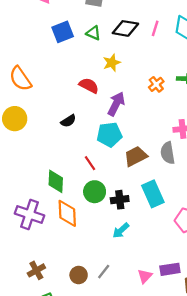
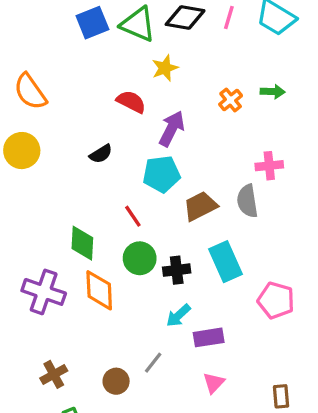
green triangle: (93, 33) -> (138, 24), size x1.6
purple rectangle: (170, 269) -> (209, 337), moved
gray line: (104, 272) -> (153, 363), moved

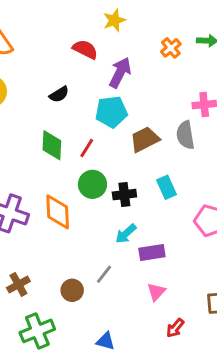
red line: (133, 216) -> (87, 148), turned 66
green diamond: (82, 243) -> (52, 145), moved
cyan rectangle: (225, 262) -> (166, 187), size x0.7

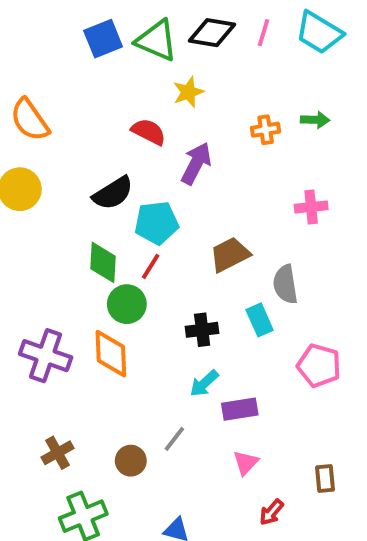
orange cross: (171, 48) -> (266, 130), turned 30
black semicircle: (59, 94) -> (113, 193), size x1.5
cyan pentagon: (111, 112) -> (157, 223), moved
gray semicircle: (185, 135) -> (285, 284), moved
green circle: (92, 184) -> (127, 304), moved

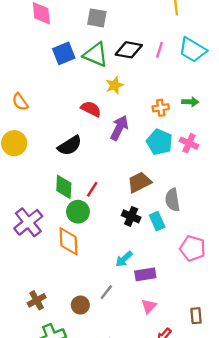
orange semicircle: (30, 120) -> (20, 102), size x0.7
pink cross: (311, 207) -> (189, 143), moved, turned 30
cyan pentagon: (157, 223) -> (159, 142), moved, turned 30
black cross: (202, 330) -> (131, 216), moved, turned 30
purple cross: (46, 356) -> (28, 222), moved, turned 32

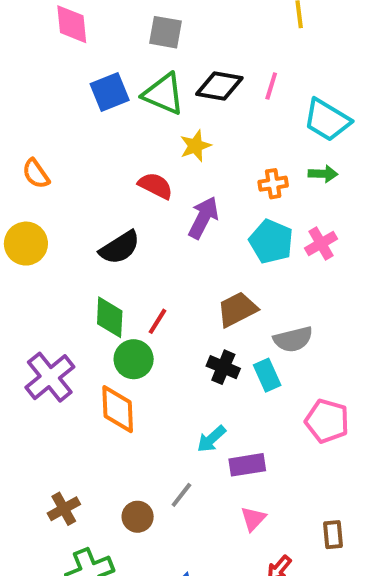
cyan trapezoid: (193, 50) -> (327, 120), moved
pink cross: (189, 143) -> (321, 244), turned 36
gray semicircle: (172, 200) -> (293, 339), turned -95

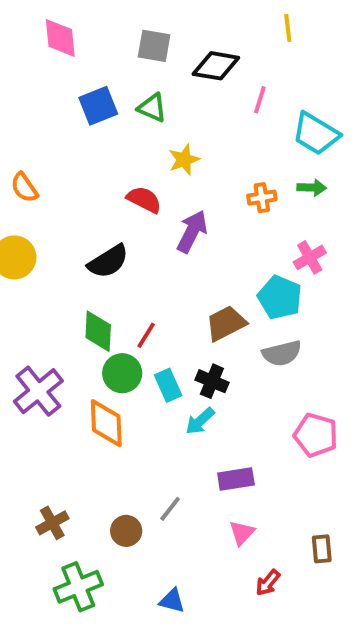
black diamond: (219, 86) -> (216, 66), moved
green triangle: (164, 94) -> (152, 108), size x0.7
cyan pentagon: (271, 242) -> (280, 297), moved
cyan rectangle: (267, 375) -> (168, 385), moved
cyan arrow: (211, 439) -> (200, 421), moved

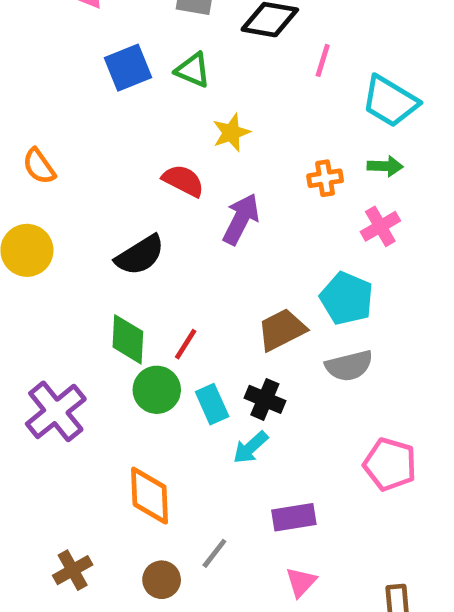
pink cross: (310, 257) -> (380, 226), moved
orange diamond: (106, 423) -> (150, 496), moved

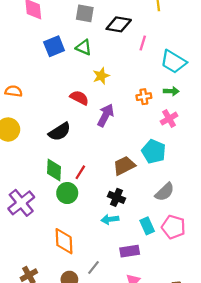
orange semicircle: (39, 166) -> (14, 91), turned 133
gray semicircle: (349, 366) -> (165, 192), moved, turned -30
cyan rectangle: (212, 404) -> (147, 226), moved
cyan arrow: (251, 447) -> (110, 219), turned 35

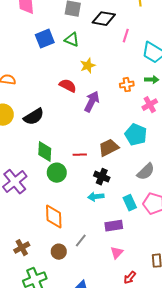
black semicircle: (60, 132) -> (34, 117), moved
red line: (80, 172) -> (80, 155), moved, turned 56

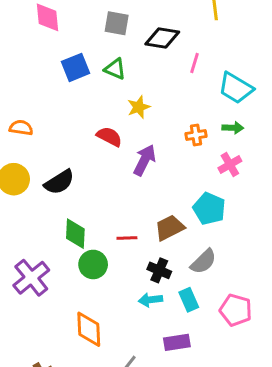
gray semicircle: (146, 172) -> (203, 262), moved
cyan rectangle: (130, 203) -> (189, 300), moved

